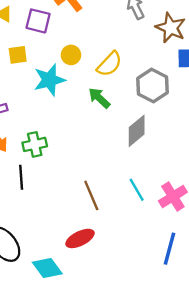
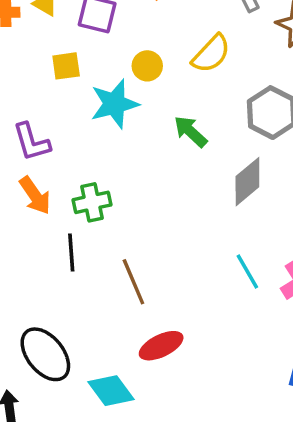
yellow semicircle: (109, 64) -> (211, 54), moved
brown line: (91, 195) -> (133, 282), moved

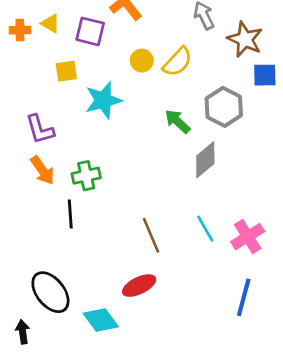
yellow circle: (147, 66) -> (142, 61), moved
green arrow: (190, 132) -> (177, 121), moved
brown line: (133, 282) -> (151, 235), moved

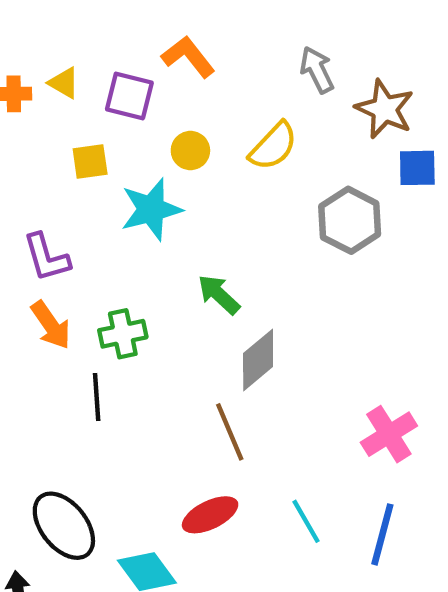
yellow circle: (142, 61) -> (190, 151), moved
green arrow: (177, 121) -> (219, 294), moved
gray diamond: (205, 160) -> (258, 360), moved
cyan line: (205, 229) -> (306, 521), moved

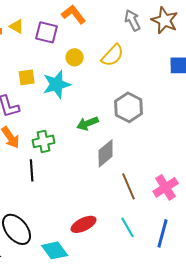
brown star: (385, 109) -> (165, 20), moved
yellow square: (90, 161) -> (27, 77), moved
gray hexagon: (350, 220) -> (129, 107), moved
green arrow: (219, 294) -> (88, 123), turned -65
brown line: (230, 432) -> (129, 186), moved

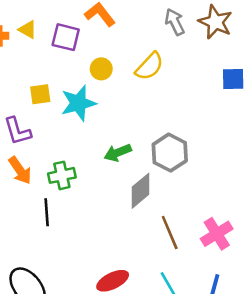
gray hexagon: (129, 107) -> (170, 153), moved

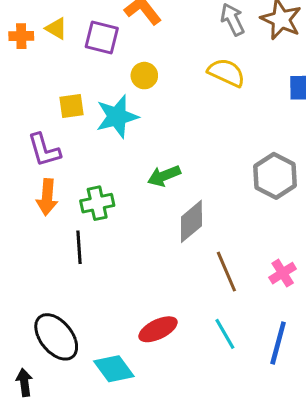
yellow semicircle: (149, 66) -> (226, 73), moved, turned -108
gray hexagon: (170, 153) -> (275, 176), moved
orange arrow: (20, 170) -> (47, 197), turned 40
pink cross: (217, 234) -> (283, 273), size x0.7

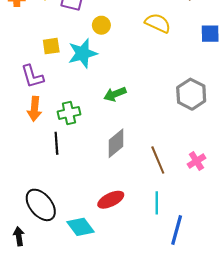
gray diamond: (191, 221) -> (116, 143), moved
cyan line: (225, 334) -> (157, 203), turned 30
blue line: (278, 343) -> (177, 230), moved

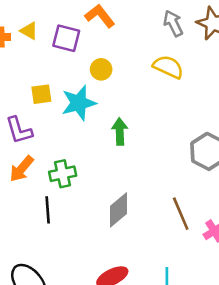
green arrow: (115, 94) -> (120, 131), moved, turned 110
orange arrow: (34, 109) -> (22, 169), turned 35
brown line: (158, 160) -> (181, 214), moved

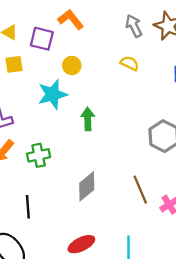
yellow semicircle: (168, 67) -> (130, 63), size x0.7
yellow square: (41, 94) -> (14, 64), moved
black line: (48, 210) -> (28, 207), moved

